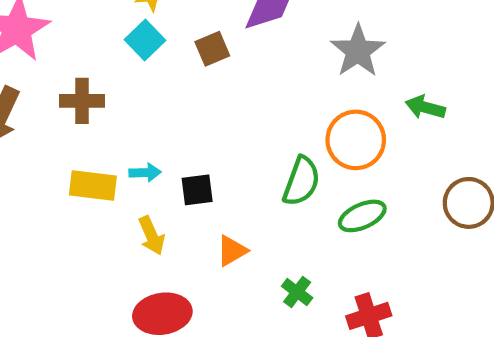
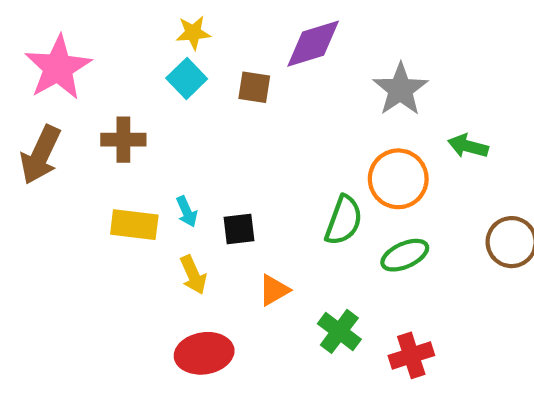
brown square: (212, 49) -> (254, 87), turned 32
cyan arrow: (145, 173) -> (187, 212), turned 68
green cross: (297, 292) -> (339, 331), size x1.4

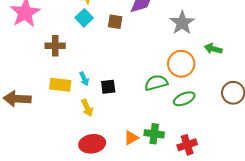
brown arrow: (41, 155) -> (17, 99), moved, turned 68
green semicircle: (344, 220) -> (156, 83), turned -125
orange triangle: (274, 290) -> (131, 138), moved
green cross: (339, 331) -> (154, 134), turned -30

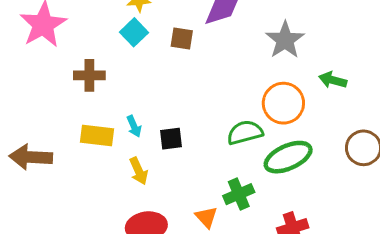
green ellipse: (184, 99) -> (288, 157), size x1.4
green cross: (154, 134) -> (239, 194), moved, turned -30
orange triangle: (131, 138) -> (206, 217), turned -42

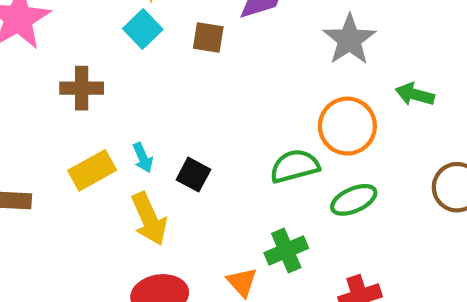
yellow rectangle: (97, 136) -> (92, 170), turned -36
black square: (171, 139) -> (193, 175), turned 35
green ellipse: (288, 157) -> (354, 200), size x0.7
yellow arrow: (139, 171) -> (149, 219), size x1.4

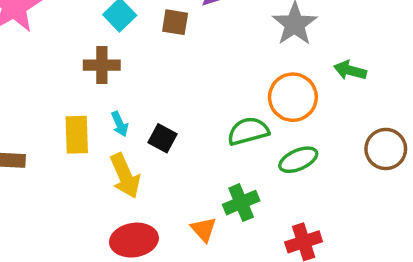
brown cross: (82, 88) -> (102, 65), moved
yellow rectangle: (92, 170) -> (77, 135), turned -63

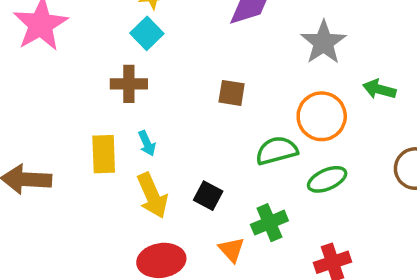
brown square: (175, 22) -> (232, 93), moved
black square: (163, 138) -> (208, 196), moved

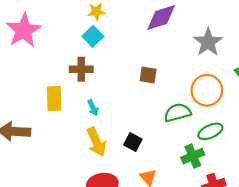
yellow rectangle: (104, 154) -> (54, 99), moved
green cross: (269, 223) -> (193, 156), moved

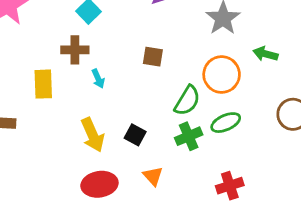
cyan arrow: (93, 108) -> (98, 79), moved
green semicircle: (178, 113) -> (187, 101), turned 136
green cross: (193, 156) -> (189, 136), moved

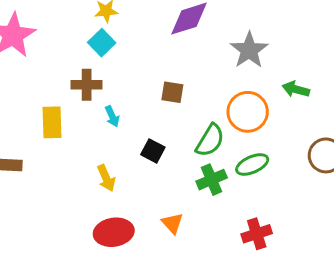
yellow arrow: (93, 135) -> (106, 178), size x0.7
black square: (135, 135) -> (153, 151), moved

